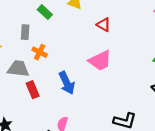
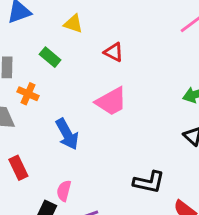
green rectangle: (45, 12) -> (50, 57), moved
red rectangle: (33, 90) -> (18, 168), moved

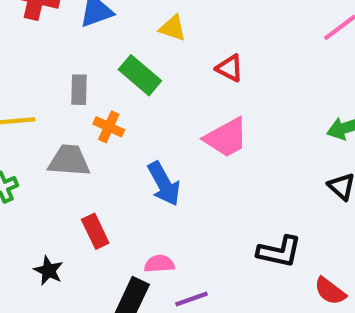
green rectangle: (50, 57) -> (140, 75), size x1.4
pink semicircle: (64, 191) -> (159, 264), turned 72

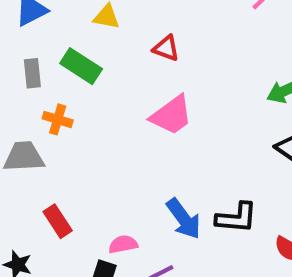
gray rectangle: (79, 90) -> (32, 73), moved
blue arrow: (164, 184) -> (184, 219), moved

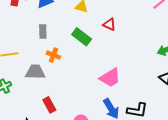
green rectangle: (81, 66) -> (82, 37), moved
pink trapezoid: (171, 115) -> (110, 78), moved

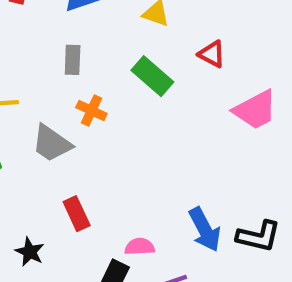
gray trapezoid: (35, 72) -> (52, 143), turned -150
pink trapezoid: (110, 78) -> (255, 110), moved

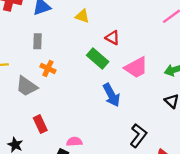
green rectangle: (152, 76) -> (98, 58), moved
blue arrow: (205, 230) -> (111, 95), moved
black L-shape: (258, 236) -> (138, 136), turned -65

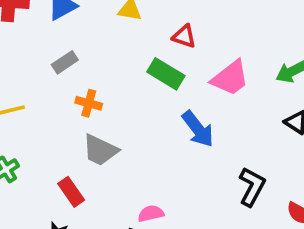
gray rectangle: (38, 41) -> (65, 62), turned 64
gray trapezoid: (27, 86) -> (100, 150), moved
red rectangle: (40, 124) -> (71, 192), moved

